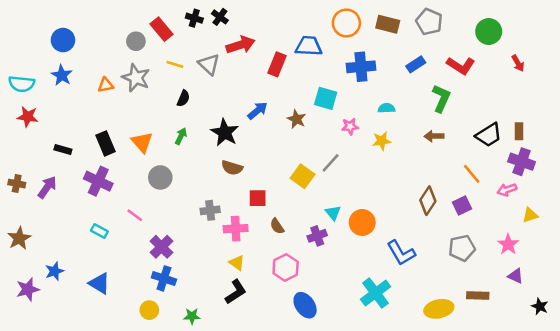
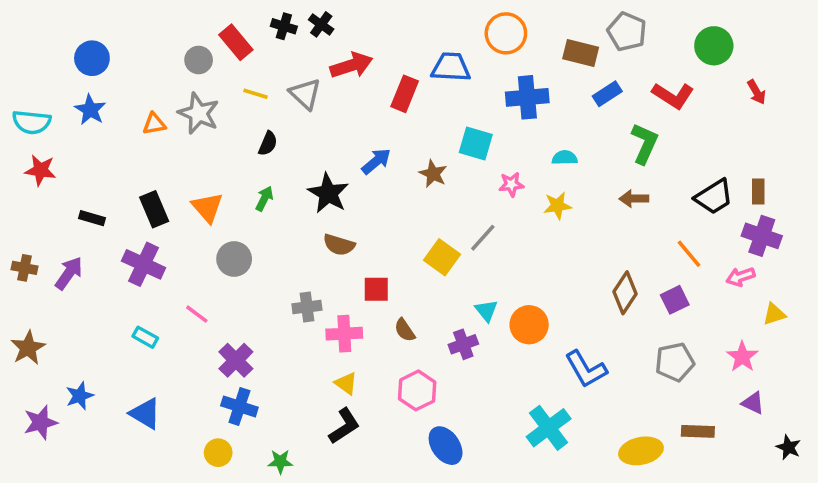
brown rectangle: (388, 24) -> (581, 53), moved

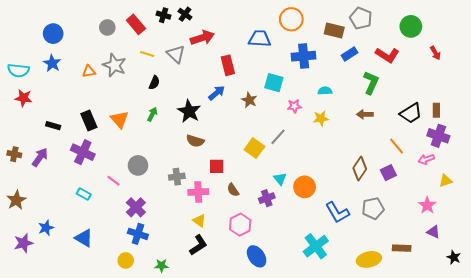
gray circle: (199, 60) -> (107, 27), moved
red rectangle: (405, 94) -> (228, 65), moved, turned -36
gray circle: (234, 259) -> (138, 165), moved
gray pentagon: (675, 362) -> (373, 208), moved

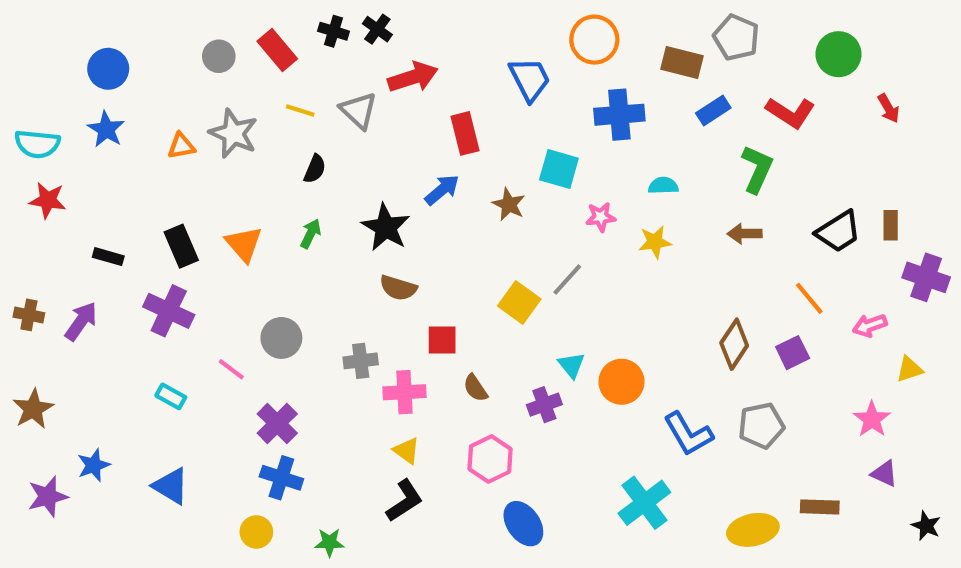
blue trapezoid: (260, 39) -> (530, 79), turned 60
purple cross: (438, 136) -> (926, 277), moved

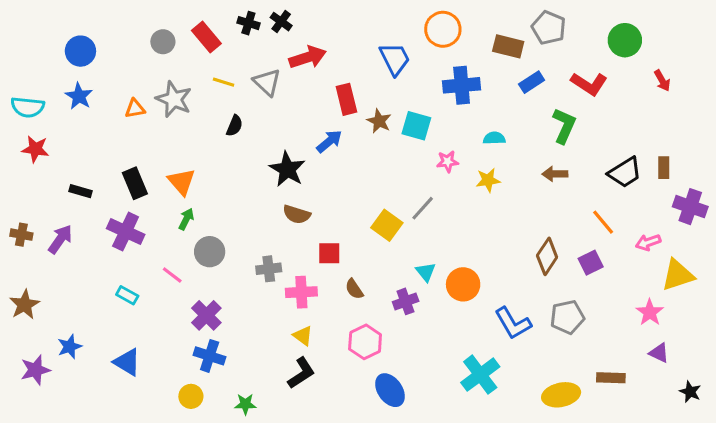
brown star: (509, 204) -> (379, 121), moved
green arrow: (311, 234) -> (186, 219), moved
yellow triangle: (909, 369) -> (678, 275), size x1.6

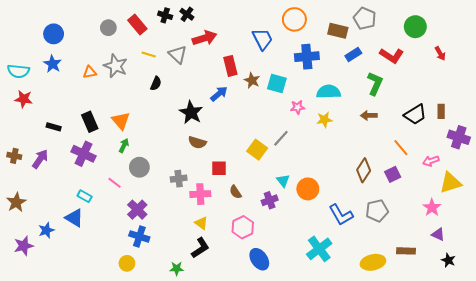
cyan semicircle: (494, 138) -> (329, 92), size x1.6
blue triangle: (127, 362) -> (74, 218), moved
black star: (690, 392) -> (448, 260), moved
green star: (245, 404) -> (177, 269), moved

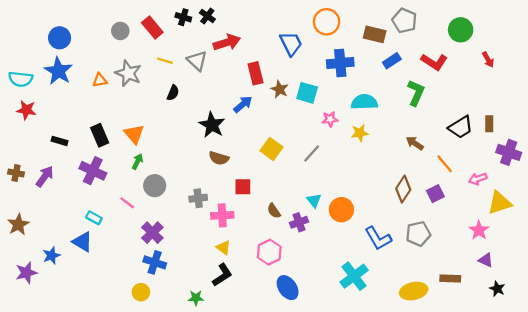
blue star: (53, 64) -> (58, 71), size x1.4
brown arrow: (369, 116) -> (415, 143), moved, turned 35
yellow square: (257, 150) -> (272, 149), moved
brown semicircle: (235, 192) -> (274, 211), moved

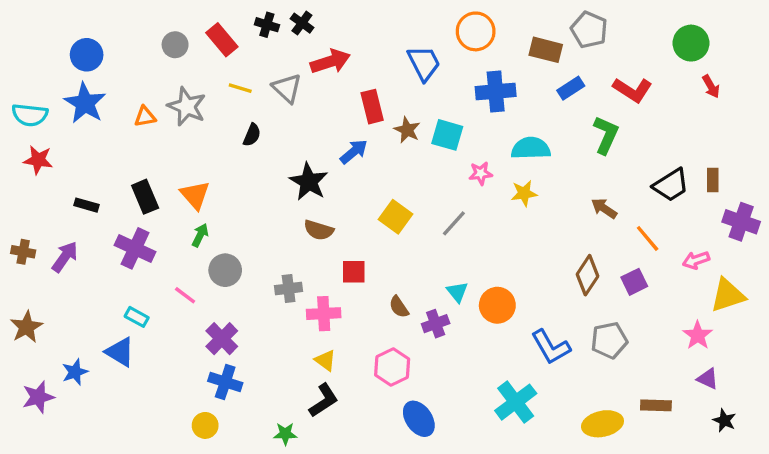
green circle: (461, 30) -> (691, 43), moved

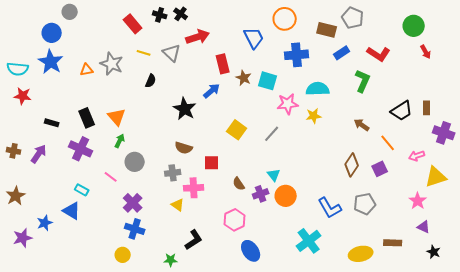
gray circle: (175, 45) -> (70, 12), moved
pink star: (481, 173) -> (288, 104), size x1.5
brown semicircle: (319, 230) -> (184, 148), moved
orange circle: (497, 305) -> (286, 196), moved
yellow triangle: (325, 360) -> (178, 205), moved

